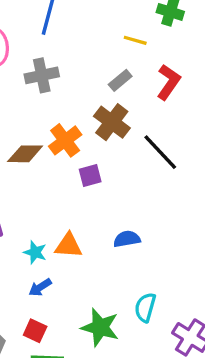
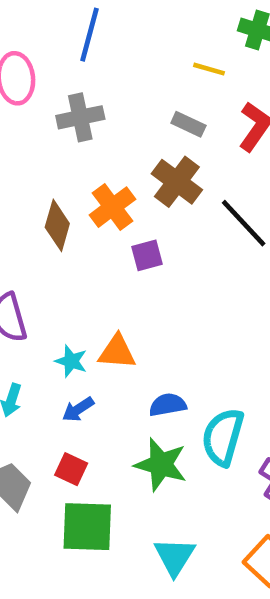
gray rectangle: (120, 80) -> (188, 124), turned 65
brown diamond: (25, 154) -> (57, 225), turned -75
blue semicircle: (127, 239) -> (168, 405), moved
cyan semicircle: (145, 307) -> (223, 437), size x1.4

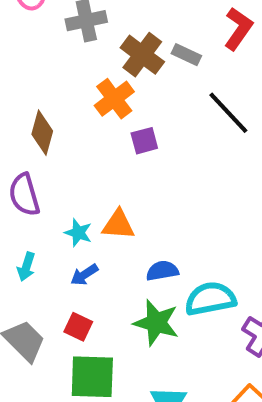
gray rectangle: (188, 124) -> (186, 55), moved
brown cross: (177, 182) -> (142, 55), moved
brown diamond: (57, 225) -> (42, 133), moved
cyan semicircle: (223, 437) -> (210, 299), turned 63

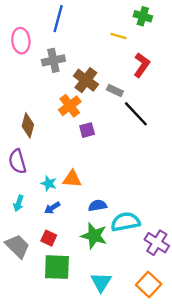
gray rectangle: (186, 55) -> (115, 91), moved

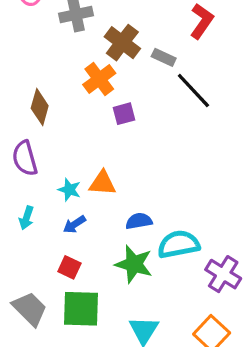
gray trapezoid: (17, 246) -> (30, 309), moved

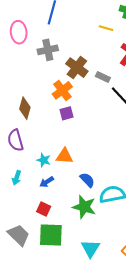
purple square: (124, 114) -> (66, 113), moved
blue semicircle: (139, 221) -> (87, 180), turned 56

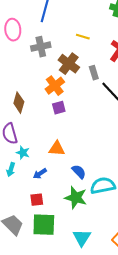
yellow line: (106, 28) -> (83, 37), moved
gray rectangle: (103, 77) -> (94, 73), turned 48
cyan star: (44, 160) -> (23, 153), moved
red square: (44, 209) -> (37, 200), turned -32

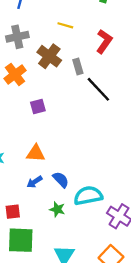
orange cross: (55, 86) -> (15, 74), moved
blue arrow: (40, 174) -> (34, 182), moved
green star: (76, 198) -> (57, 209), size x0.6

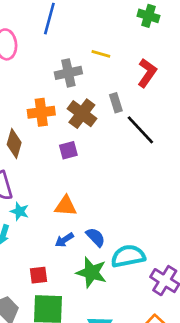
gray cross: (17, 37) -> (68, 73), moved
brown cross: (49, 56) -> (82, 114), moved
orange cross: (15, 74) -> (41, 112), turned 30
green star: (57, 209) -> (91, 272), size x1.6

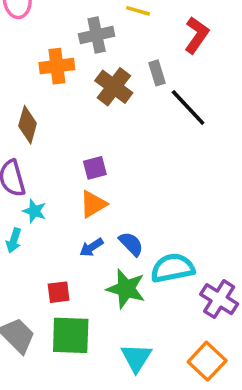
orange cross: (41, 112) -> (57, 66), moved
purple square: (68, 150) -> (95, 168), moved
orange triangle: (66, 206) -> (93, 204), turned -35

